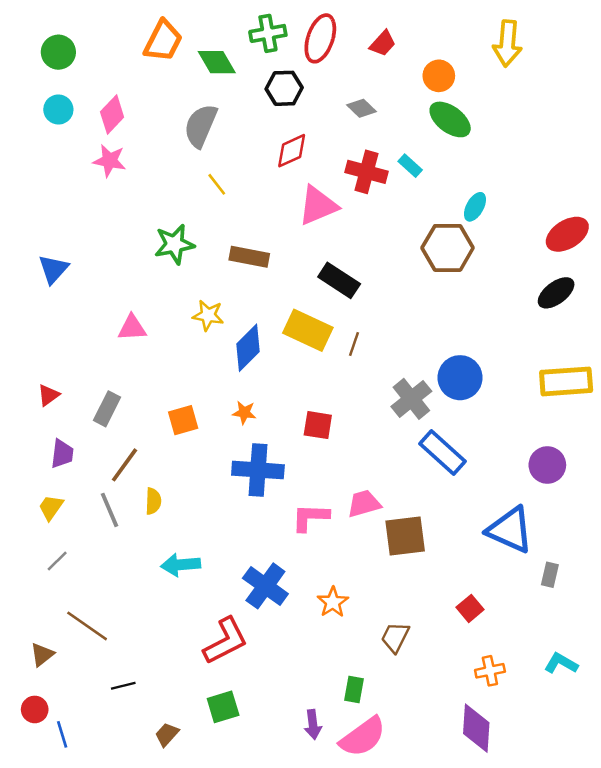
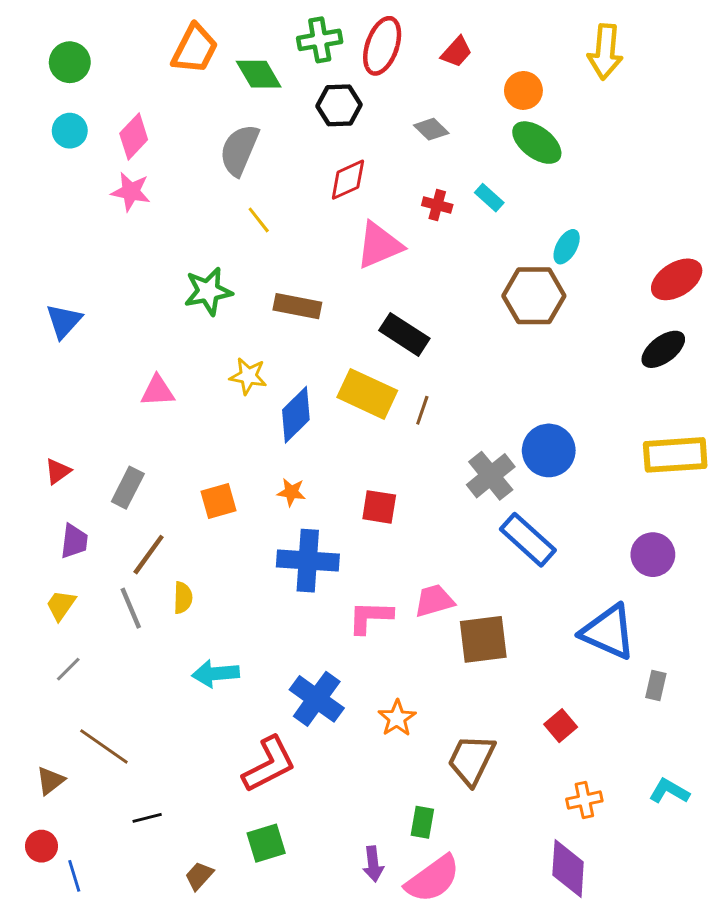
red cross: (366, 172) -> (437, 205), size x0.6
brown trapezoid: (395, 637) -> (471, 760), size x1.4

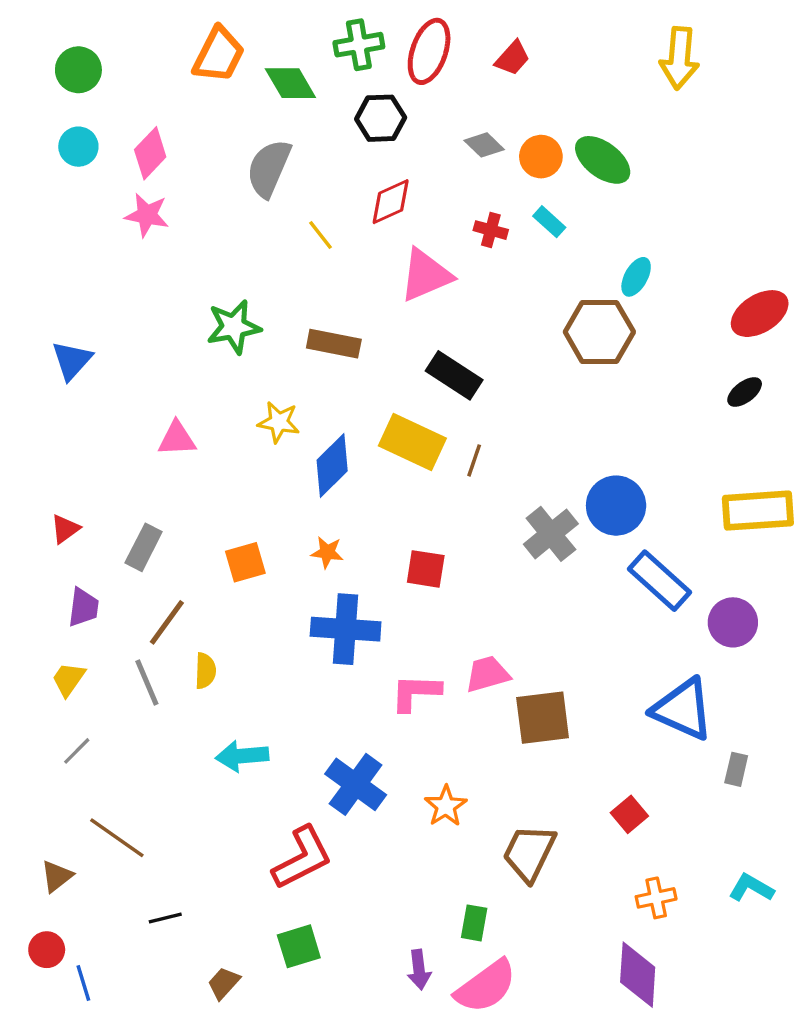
orange circle: (523, 90) -> (541, 157), moved
yellow line: (259, 220) -> (321, 235), moved
black ellipse: (663, 349) -> (745, 392), size x0.7
blue rectangle: (528, 540) -> (659, 581), moved

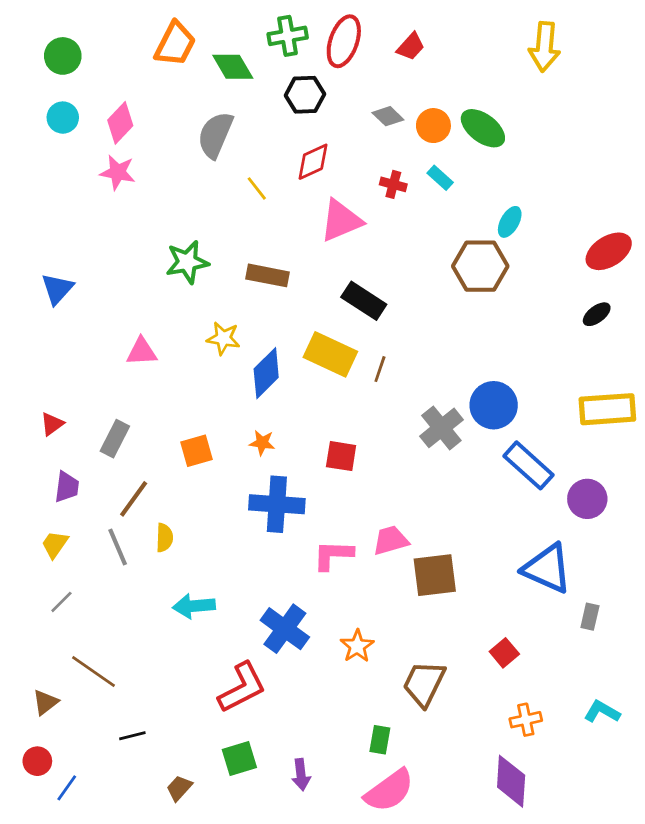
purple arrow: (419, 970) -> (301, 775), moved
blue line: (83, 983) -> (67, 788), turned 52

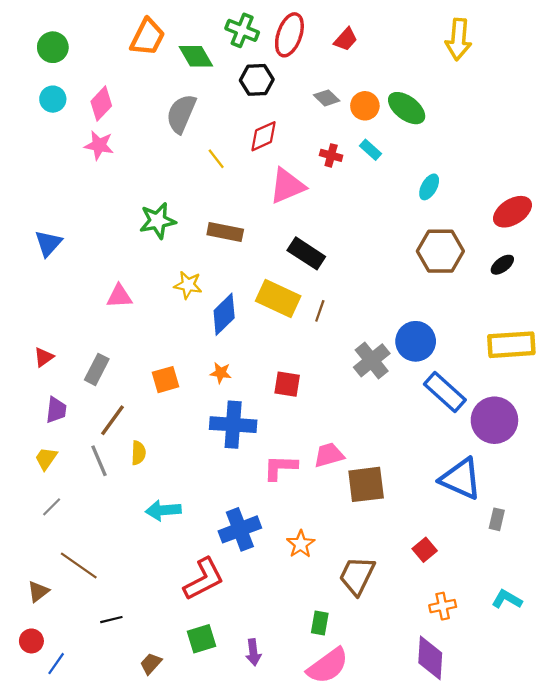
green cross: (288, 36) -> (242, 30), turned 32
brown hexagon: (480, 266) -> (440, 251), moved
purple circle: (587, 499) -> (494, 420), size x1.4
blue cross: (285, 629) -> (240, 529), turned 33

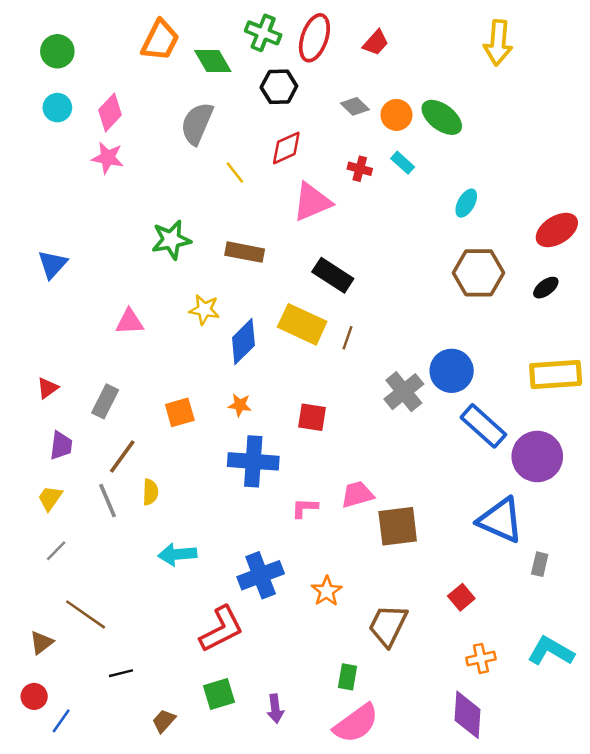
pink L-shape: (280, 467) -> (305, 508), size x0.7
cyan L-shape: (507, 599) -> (551, 651), size x1.4

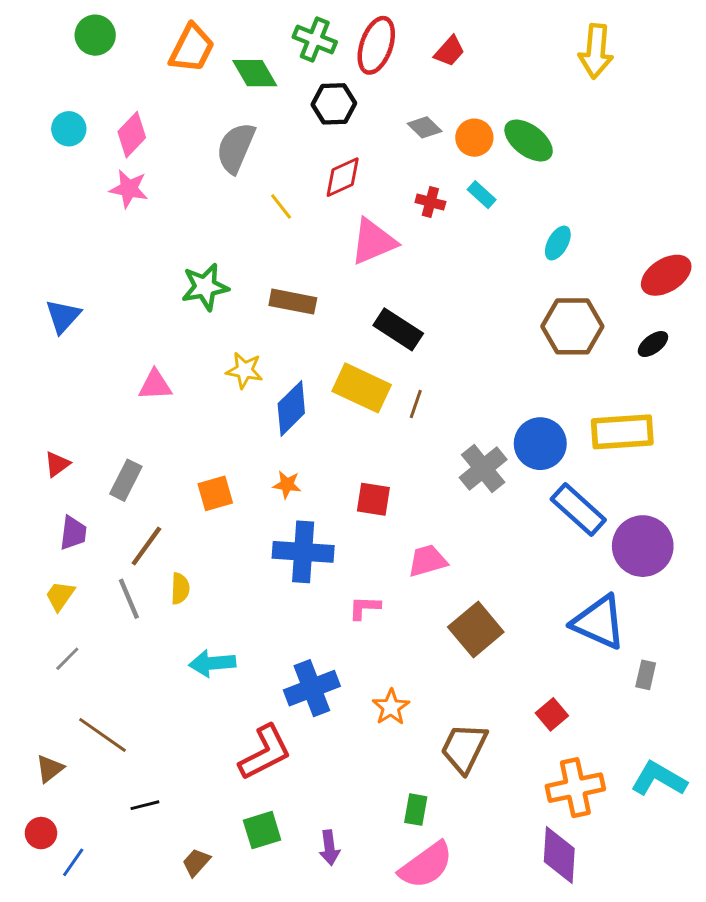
green circle: (57, 51) -> (95, 35), moved
yellow rectangle: (556, 374) -> (622, 432), moved
pink trapezoid: (357, 494) -> (428, 561), moved
brown square: (398, 526) -> (476, 630), turned -33
orange cross: (481, 658) -> (575, 788), size x1.6

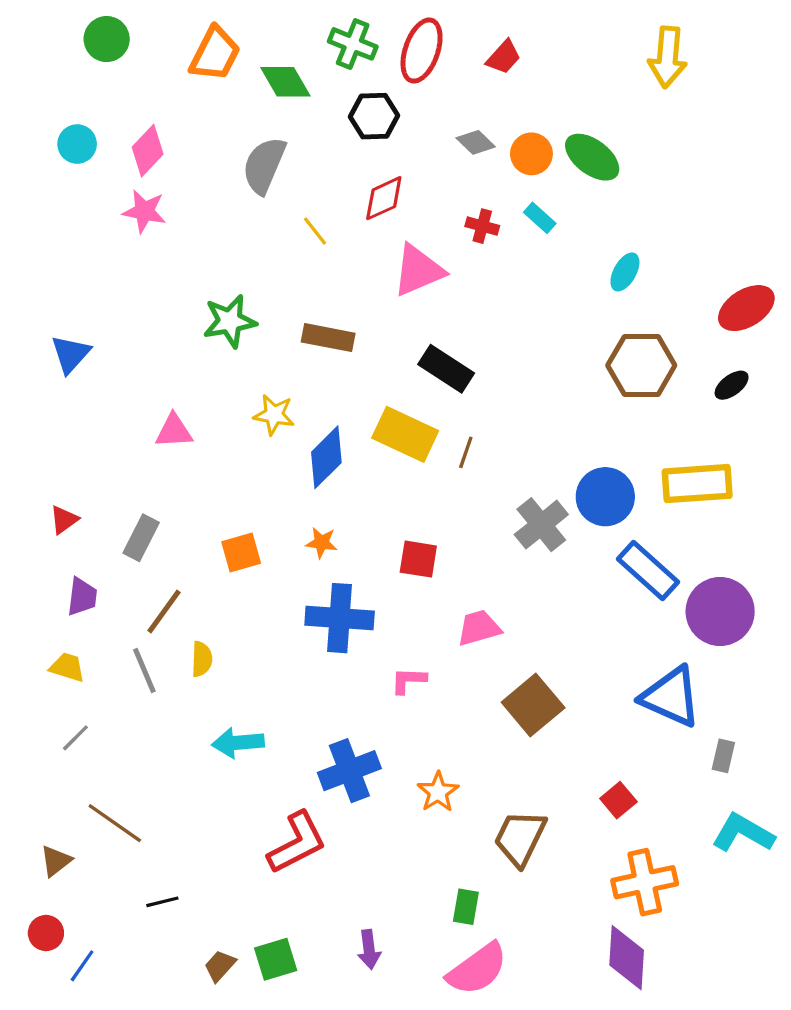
yellow trapezoid: (60, 596) -> (67, 667), turned 72
cyan L-shape: (659, 779) -> (743, 833), moved
green square: (262, 830) -> (276, 959), moved

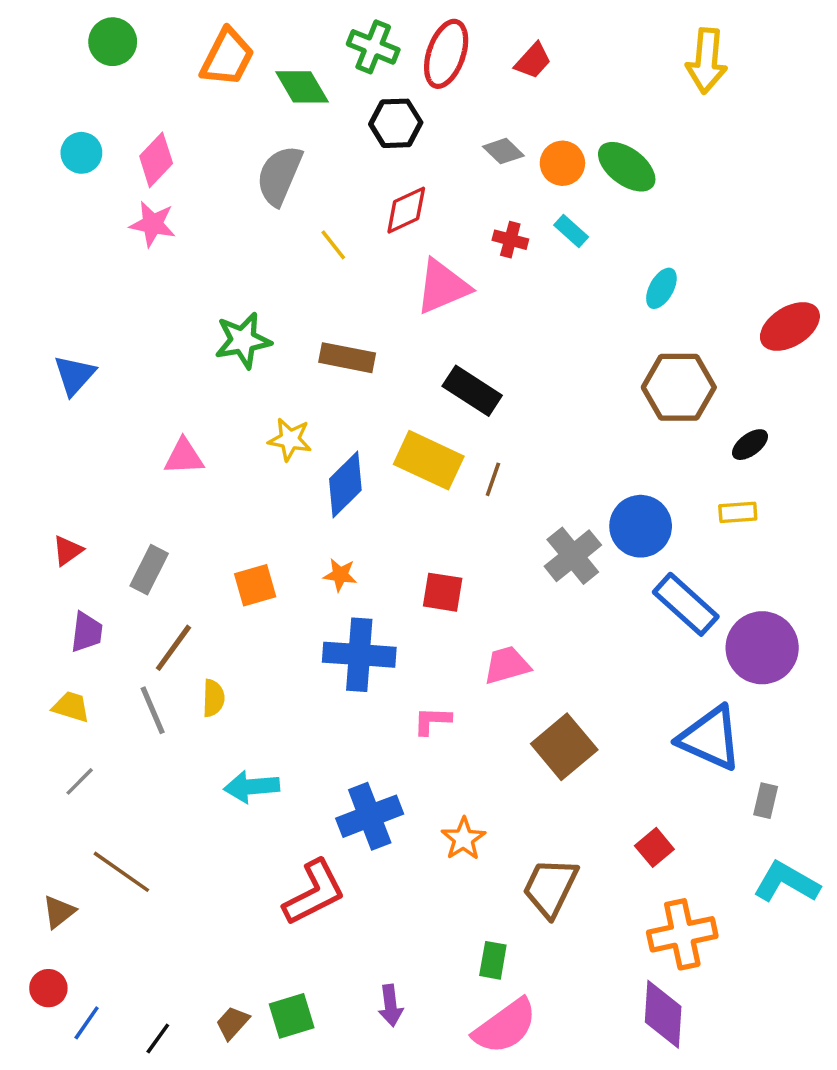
black ellipse: (732, 385) -> (750, 445), moved
yellow rectangle: (697, 484) -> (738, 512), size x0.5
black line: (162, 902) -> (158, 1038), moved, turned -40

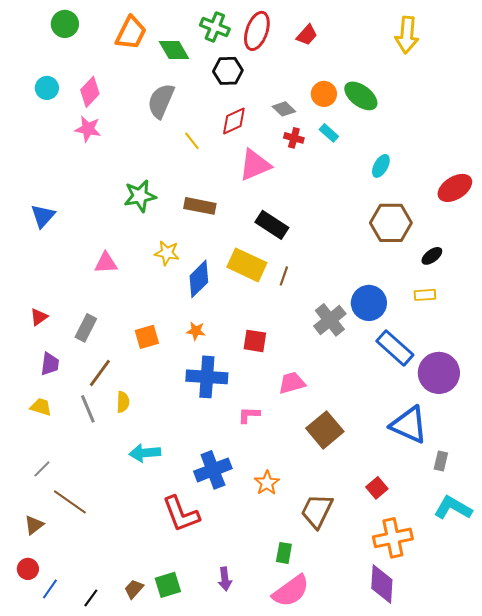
gray diamond: (503, 151) -> (284, 109), moved
gray line: (80, 781) -> (42, 469), moved
red L-shape: (314, 893) -> (181, 514), turned 96

